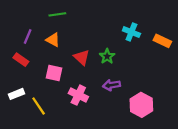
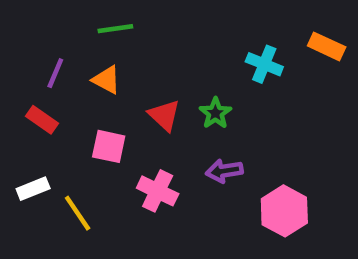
orange rectangle: (162, 41) -> (327, 46), moved

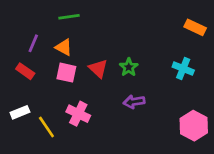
cyan cross: (264, 64) -> (183, 69), moved
pink square: (109, 146) -> (66, 73), moved
pink cross: (158, 191) -> (78, 114), moved
pink hexagon: (284, 211) -> (194, 126), moved

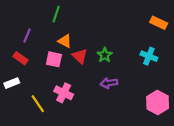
green line: (69, 17) -> (56, 14), turned -63
orange triangle: (64, 47) -> (65, 41), moved
white rectangle: (20, 112) -> (12, 83), moved

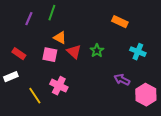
orange rectangle: (159, 23) -> (120, 22), moved
purple line: (27, 36) -> (29, 19), moved
purple arrow: (109, 83) -> (122, 80), moved, turned 35

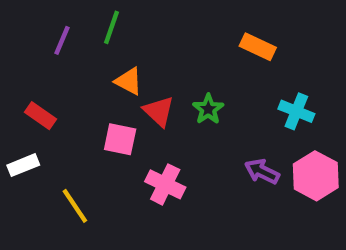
pink square: (50, 55) -> (120, 139), moved
pink cross: (59, 86) -> (165, 184), moved
pink hexagon: (146, 95) -> (316, 176), moved

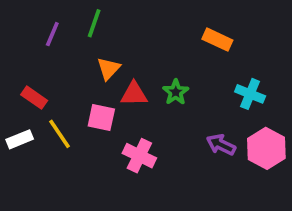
orange triangle: (129, 81) -> (109, 69), turned 45
red triangle: (159, 111) -> (134, 94), turned -44
yellow line: (75, 206) -> (60, 134), moved

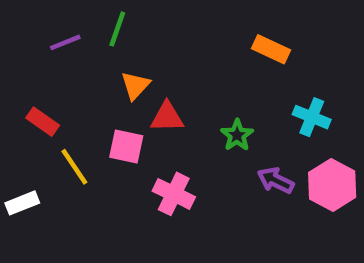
purple line: (52, 34) -> (65, 42), turned 45
green star: (176, 92) -> (237, 135), moved
white rectangle: (20, 139) -> (22, 203), moved

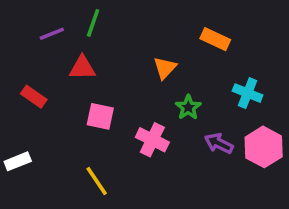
orange triangle: (135, 85) -> (165, 68), moved
red triangle: (167, 117) -> (82, 68), moved
yellow line: (74, 167) -> (97, 181), moved
pink cross: (174, 194) -> (152, 140), moved

